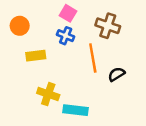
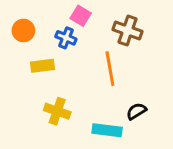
blue cross: (66, 36) -> (66, 38), moved
black semicircle: (116, 74) -> (136, 111), moved
cyan rectangle: (75, 110) -> (107, 130), moved

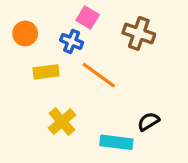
orange line: (110, 69) -> (99, 75), moved, turned -44
yellow cross: (57, 111) -> (62, 122), turned 30

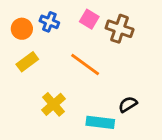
pink square: (88, 17) -> (89, 19), moved
blue cross: (72, 41) -> (49, 22), moved
yellow rectangle: (46, 72) -> (27, 62), moved, turned -30

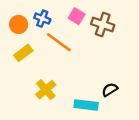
orange line: (85, 64) -> (59, 42), moved

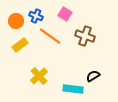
brown cross: (103, 24) -> (85, 36), moved

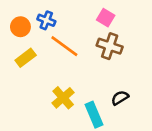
pink square: (65, 14) -> (106, 18), moved
yellow cross: (39, 76) -> (63, 98), moved
cyan rectangle: (73, 89) -> (94, 115), turned 60

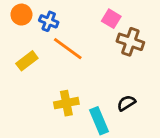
orange circle: (20, 27) -> (21, 15), moved
brown cross: (110, 46) -> (130, 42), moved
yellow cross: (63, 98) -> (66, 103), turned 30

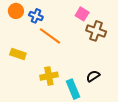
yellow rectangle: (27, 61) -> (18, 54), moved, turned 56

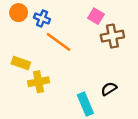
brown cross: (96, 31) -> (112, 36), turned -30
yellow cross: (49, 76) -> (39, 82), moved

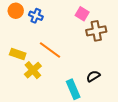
orange line: (58, 42) -> (50, 50), moved
yellow cross: (39, 82) -> (33, 70), turned -30

